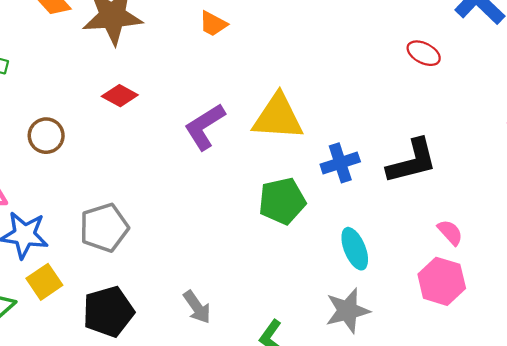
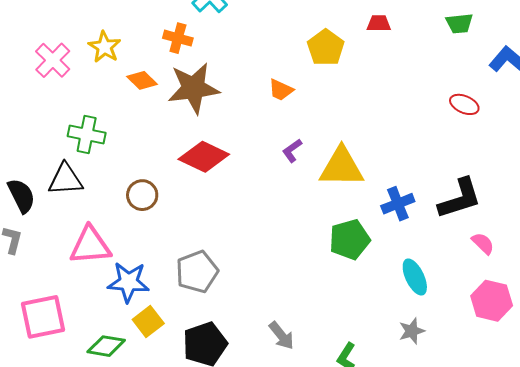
red diamond: (120, 96) -> (204, 157), size x1.6
purple L-shape: (205, 127) -> (292, 151), moved, size x0.6
pink semicircle: (450, 232) -> (483, 243), moved
gray star: (348, 311) -> (412, 331), size x0.7

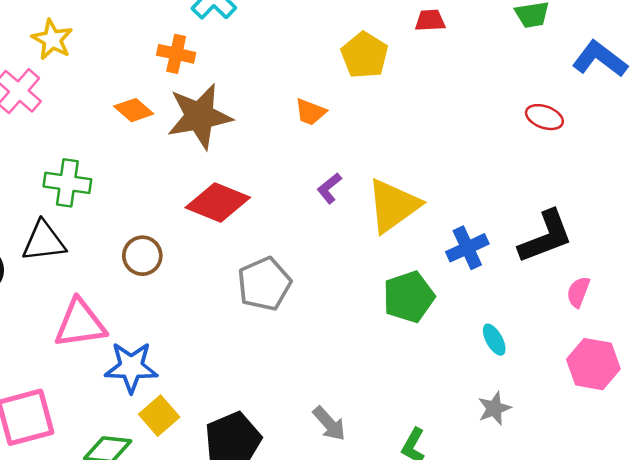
yellow star: (104, 47) -> (52, 39), moved
yellow triangle: (342, 167) -> (393, 206), turned -33
pink semicircle: (483, 243) -> (578, 292), turned -110
gray pentagon: (197, 272) -> (264, 284), moved
cyan ellipse: (415, 277) -> (494, 340), size x0.7

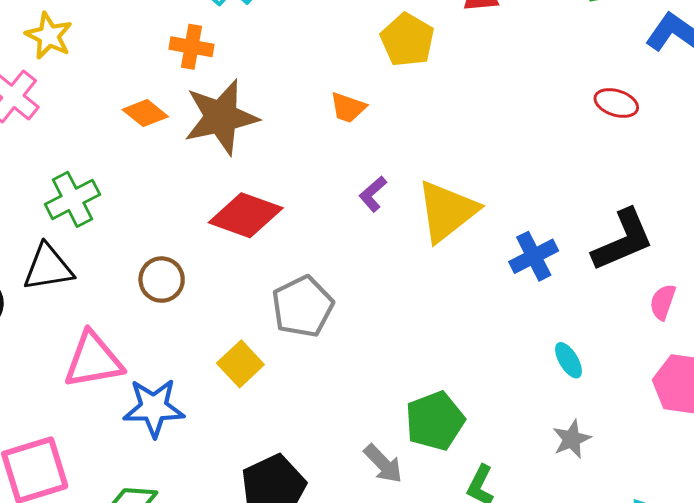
green cross: (67, 183) -> (72, 199), turned -33
green pentagon: (409, 297) -> (435, 421), moved
yellow square: (159, 416) -> (240, 364), moved

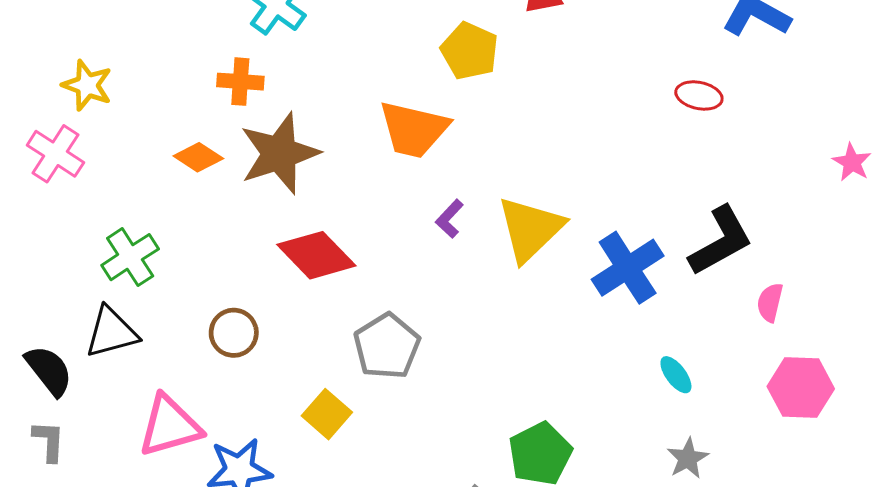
orange trapezoid: (348, 108) -> (414, 129), size x1.8
red diamond: (246, 215) -> (316, 255), turned 32
blue cross: (534, 256) -> (628, 268), size x1.4

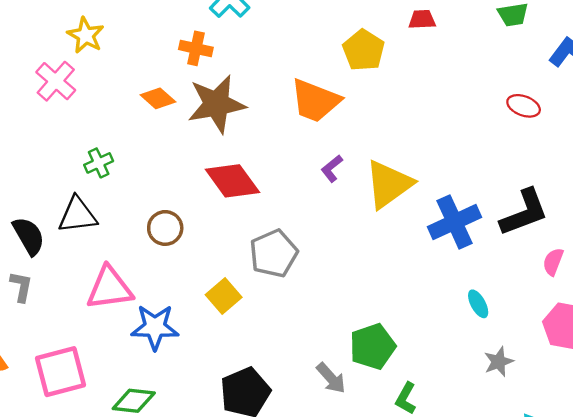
green cross: (130, 257) -> (99, 163), size x0.7
gray star: (688, 458) -> (499, 362), moved

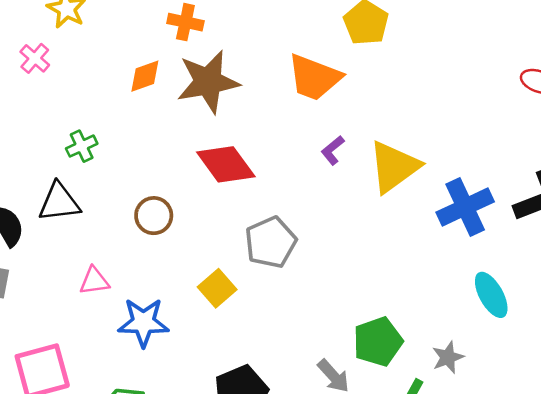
pink cross: (56, 81) -> (35, 58), size x0.7
orange diamond: (158, 98) -> (145, 76), turned -60
pink triangle: (110, 288) -> (94, 281), size x0.6
cyan ellipse: (478, 304) -> (491, 295), size x1.5
gray star: (499, 362) -> (448, 357), moved

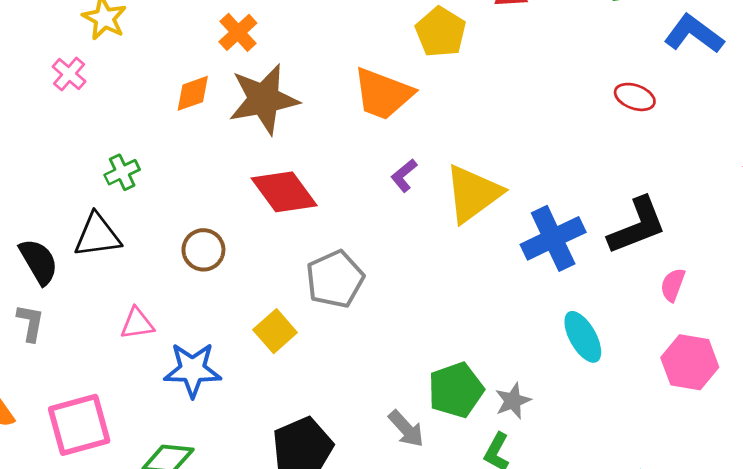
orange cross: (185, 22) -> (238, 32), turned 36
gray star: (448, 357) -> (513, 401), moved

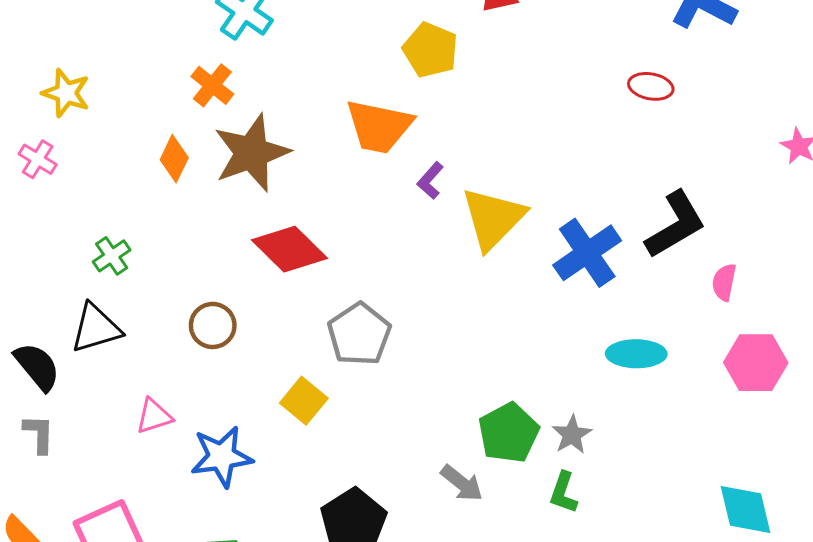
orange diamond: (193, 93) -> (174, 159), turned -36
purple L-shape: (404, 175) -> (430, 181), moved
cyan ellipse: (583, 337) -> (636, 354), turned -51

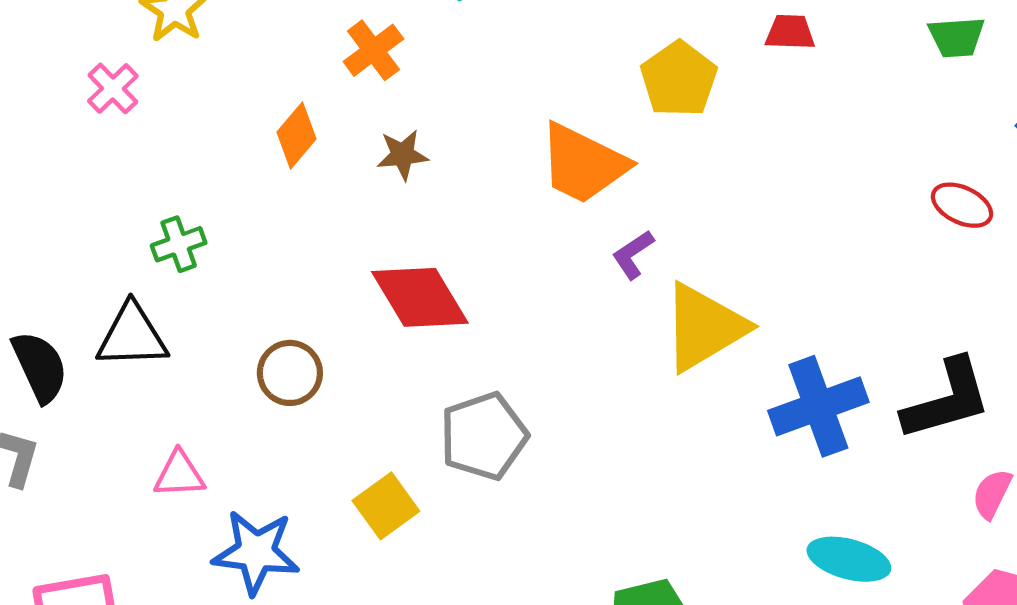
brown star: (252, 153) -> (402, 155), size x0.5

